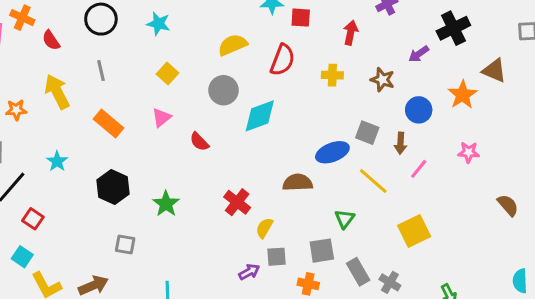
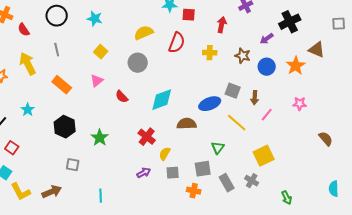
blue circle: (419, 110) -> (267, 67), moved
cyan diamond: (260, 116) -> (162, 100), moved
purple arrow: (249, 272) -> (144, 173), moved
gray cross: (390, 282) -> (252, 181), moved

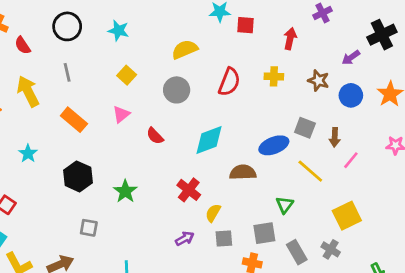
red semicircle: (177, 43) -> (229, 82), moved

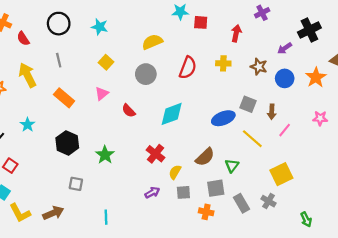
brown semicircle: (243, 172) -> (205, 157), moved, turned 138

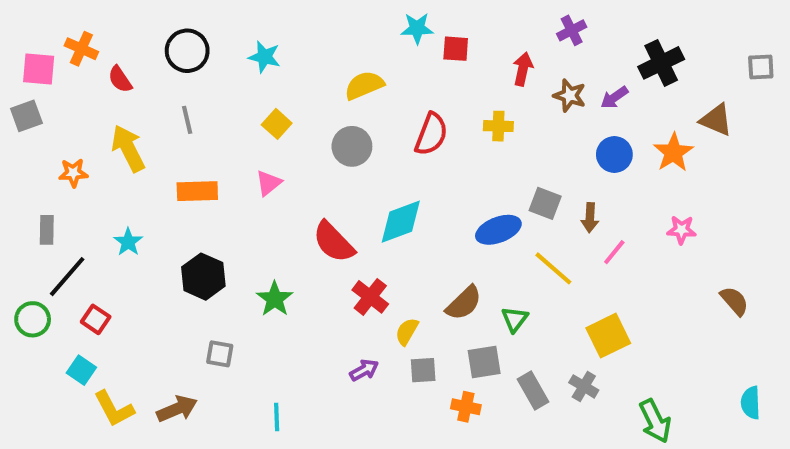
brown star: (259, 67) -> (570, 96), moved
orange rectangle: (64, 98) -> (197, 191), turned -42
red semicircle: (129, 111) -> (334, 242), moved, size x1.6
green arrow: (306, 219) -> (655, 421), size x1.5

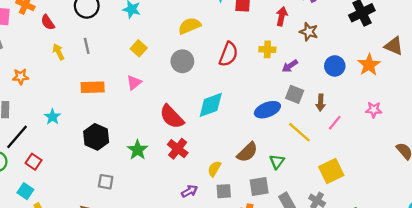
purple arrow: (614, 98) -> (290, 66), moved
yellow arrow: (128, 148) -> (58, 52), moved, size x0.6
red cross: (370, 297) -> (178, 149), moved

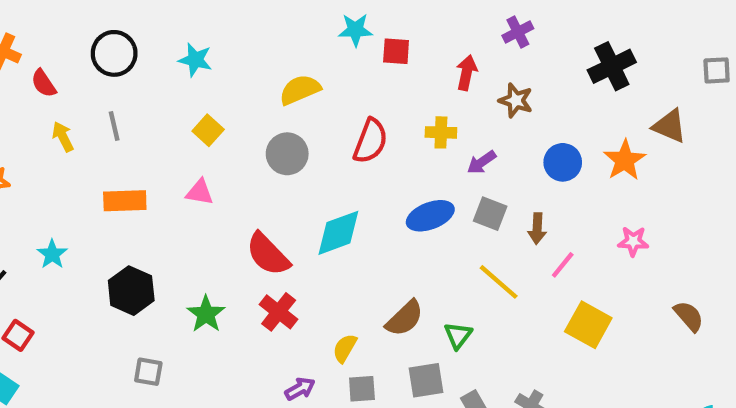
pink triangle: (134, 83) -> (200, 192), turned 49
blue ellipse: (267, 110) -> (430, 216), moved
yellow square: (331, 171) -> (588, 325), moved, turned -35

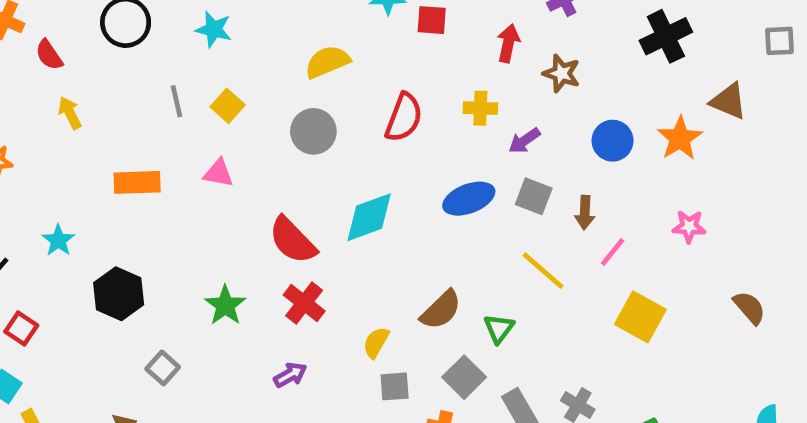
gray line: (114, 126) -> (177, 101), moved
black hexagon: (131, 291) -> (119, 294), moved
gray square: (148, 372) -> (163, 368), turned 32
gray square: (426, 380) -> (464, 377), turned -36
purple arrow: (300, 389) -> (290, 375), moved

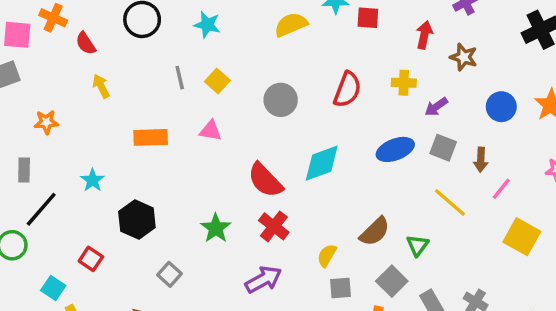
yellow semicircle: (327, 62) -> (291, 25), moved
red square: (21, 328) -> (91, 259), moved
purple arrow: (290, 375) -> (264, 279), size x1.5

